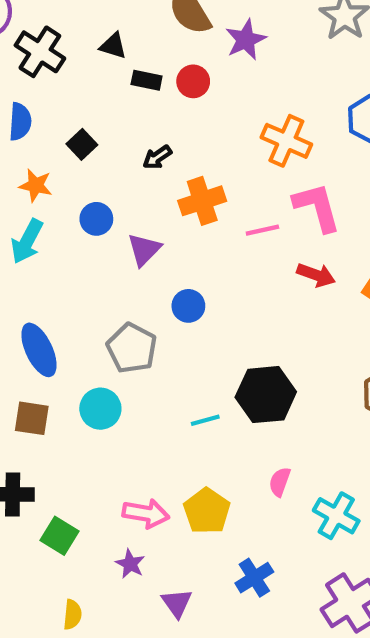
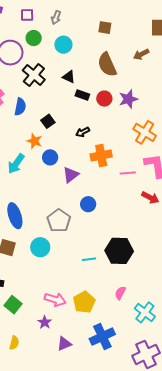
purple star: (246, 40) -> (128, 99), moved
orange star: (36, 185) -> (34, 141), moved
blue cross: (254, 578) -> (102, 337), size x1.4
purple triangle: (177, 603) -> (64, 344), turned 35

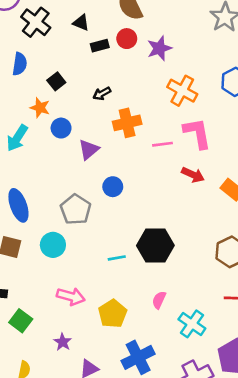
black rectangle: (82, 95) -> (100, 46), turned -32
red circle: (104, 99) -> (127, 39), moved
pink arrow: (55, 300) -> (71, 296), moved

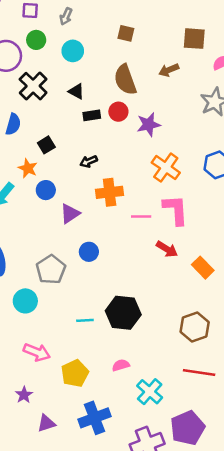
pink semicircle: (159, 300) -> (121, 365), turned 42

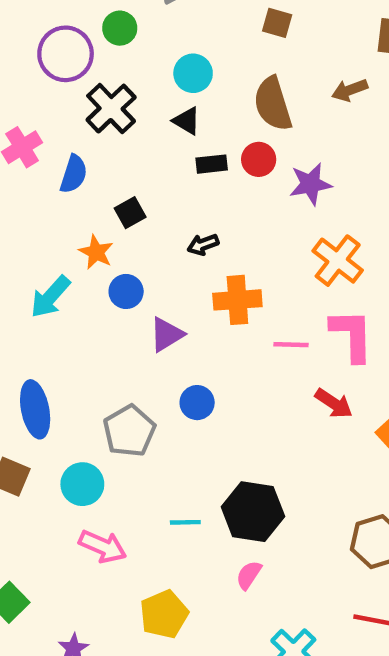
cyan circle: (73, 51) -> (193, 73), moved
pink arrow: (37, 352) -> (103, 546), moved
pink semicircle: (121, 365) -> (249, 575), moved, turned -42

